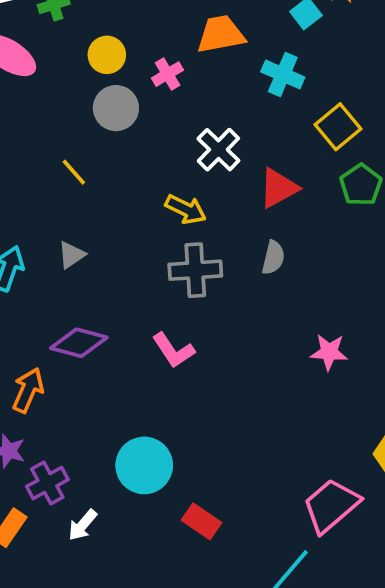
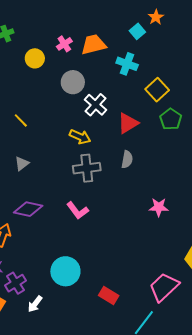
pink cross: (168, 74) -> (64, 44), moved
gray circle: (116, 108) -> (73, 82), moved
red rectangle: (201, 521) -> (109, 295), moved

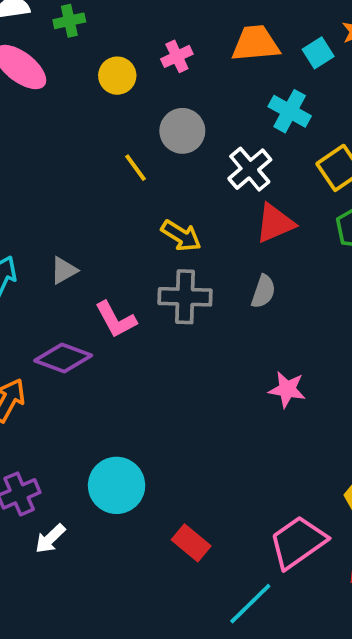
orange trapezoid: (94, 45) -> (255, 43), moved
white cross: (96, 105) -> (250, 169), moved
yellow line: (21, 120) -> (136, 168), moved
pink star: (159, 207) -> (287, 389), moved
pink L-shape: (78, 210) -> (116, 320), moved

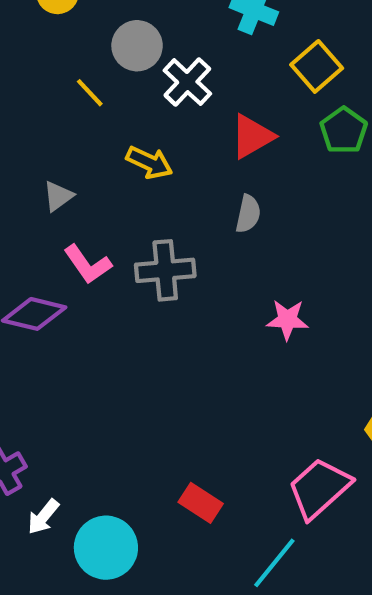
white cross: (250, 169) -> (187, 82), moved
gray triangle: (64, 270) -> (58, 196), moved
gray cross: (185, 297) -> (165, 270), moved
cyan circle: (117, 485) -> (106, 548), moved

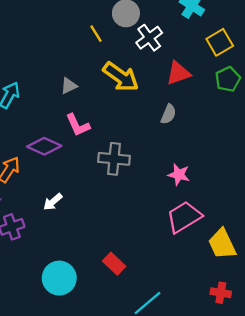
yellow arrow: (149, 162) -> (121, 77), size x1.5
gray cross: (165, 270) -> (114, 159), moved
pink trapezoid: (319, 488) -> (184, 217), moved
white arrow: (43, 517) -> (53, 202), moved

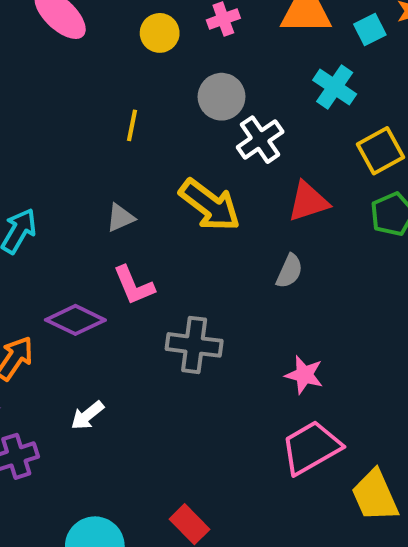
yellow line: (96, 34) -> (132, 125), moved, turned 42

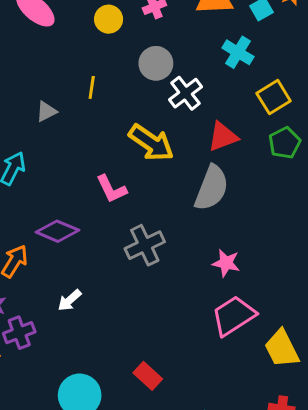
gray triangle: (120, 218) -> (46, 111), moved
gray semicircle: (289, 271) -> (212, 188), size x1.8
pink L-shape: (134, 285) -> (111, 189), moved
gray cross: (194, 345) -> (145, 245), turned -30

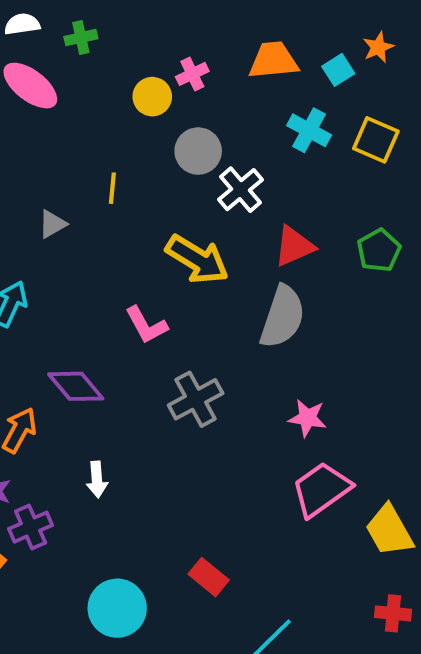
yellow circle: (109, 19) -> (152, 97), moved
yellow square: (274, 97) -> (376, 140), moved, turned -32
purple diamond: (57, 231) -> (76, 386), turned 30
white arrow: (70, 300) -> (97, 480), turned -50

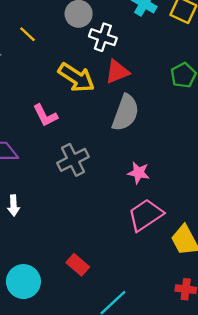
yellow line: (112, 188) -> (28, 34), turned -54
white cross: (240, 190) -> (103, 37), turned -32
red triangle: (294, 246) -> (117, 72), moved

